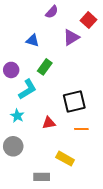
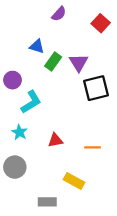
purple triangle: (71, 37) -> (79, 63), moved, turned -30
green rectangle: (45, 67) -> (53, 61), moved
black square: (74, 102) -> (96, 88), moved

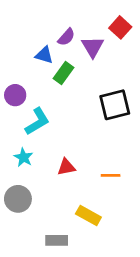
purple semicircle: (59, 14) -> (66, 37), moved
purple triangle: (79, 63) -> (93, 47), moved

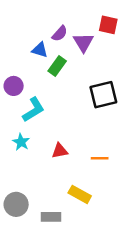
red square: (120, 27) -> (108, 25), turned -30
gray circle: (18, 199) -> (16, 204), moved

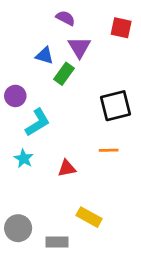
purple semicircle: (60, 34) -> (65, 18), moved, turned -105
purple triangle: (83, 42) -> (79, 47), moved
orange line: (100, 158) -> (109, 150), moved

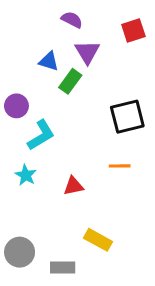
red square: (121, 28) -> (133, 30), turned -30

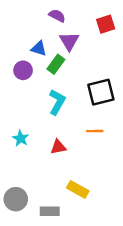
purple circle: (16, 106) -> (23, 70), moved
cyan L-shape: (41, 135) -> (57, 102), moved, turned -30

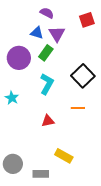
blue triangle: (39, 48) -> (37, 33), moved
purple circle: (23, 70) -> (19, 58), size x1.5
black square: (101, 92) -> (83, 76), turned -30
cyan star: (21, 138) -> (12, 98), moved

